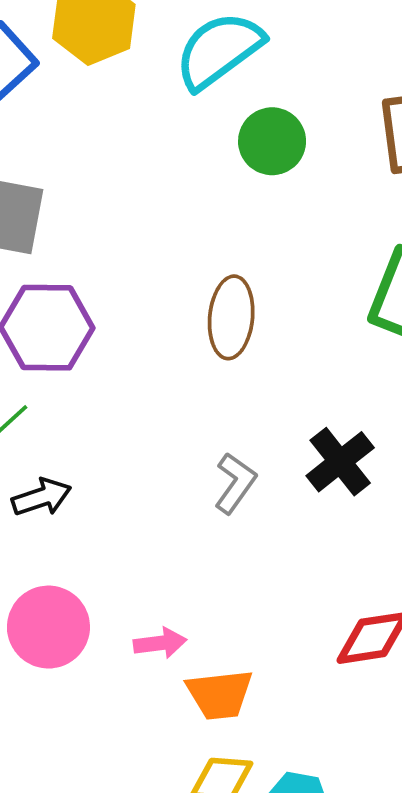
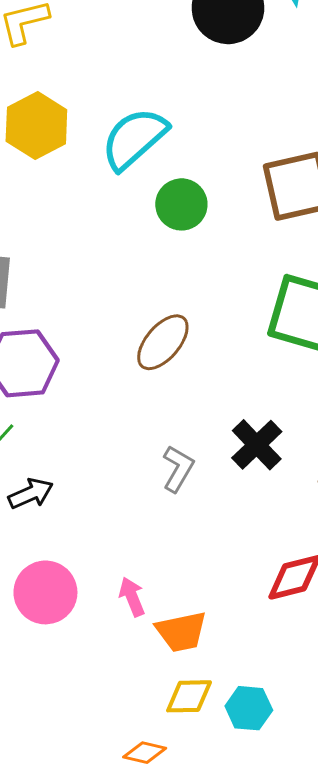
brown ellipse: (231, 317) -> (163, 342), turned 40
pink arrow: (160, 643) -> (132, 597), turned -99

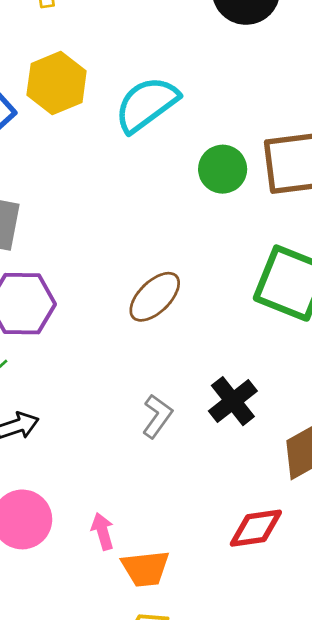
green circle: (181, 204) -> (223, 169), moved

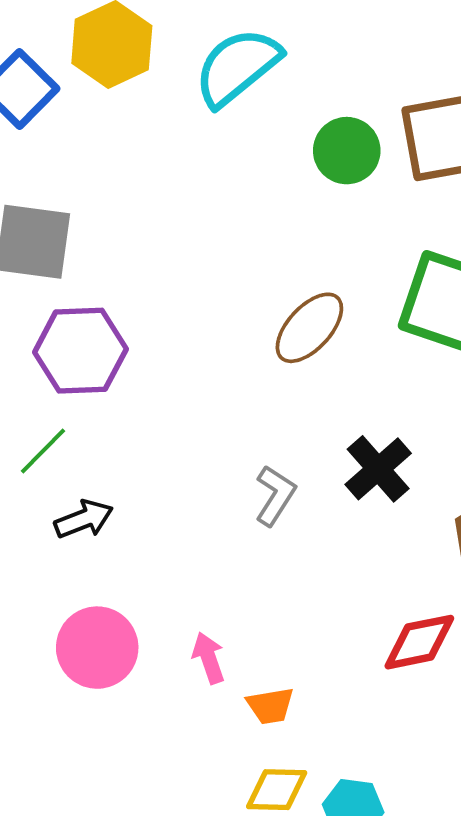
brown ellipse: (155, 297) -> (309, 328), moved
orange trapezoid: (145, 568) -> (270, 706), size x0.7

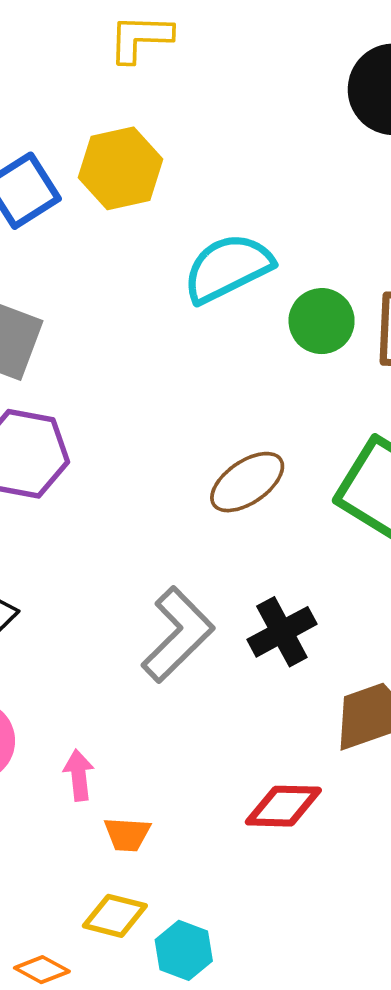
cyan semicircle: (237, 67) -> (228, 268), moved
gray L-shape: (275, 495) -> (178, 635), size x1.6

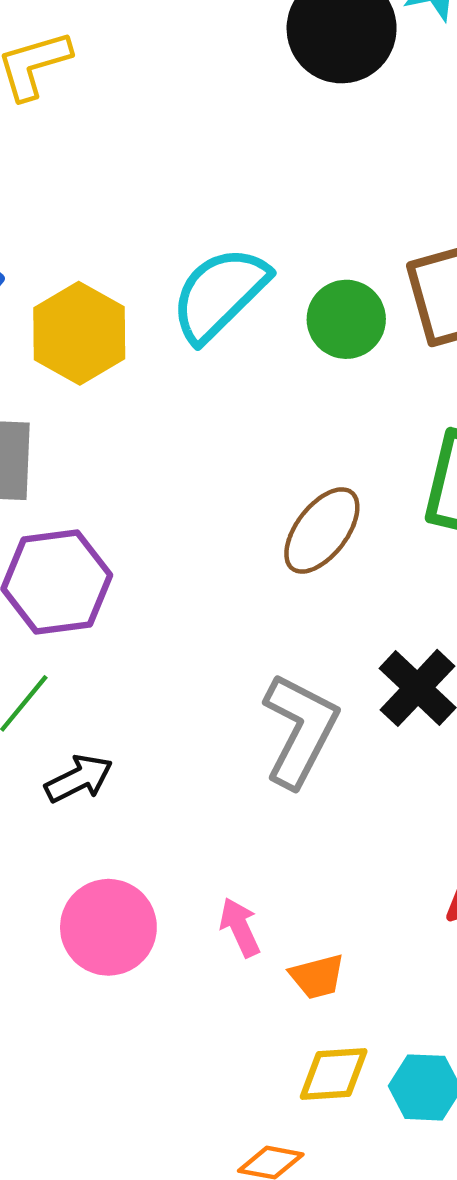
yellow hexagon: (120, 168) -> (79, 333), moved

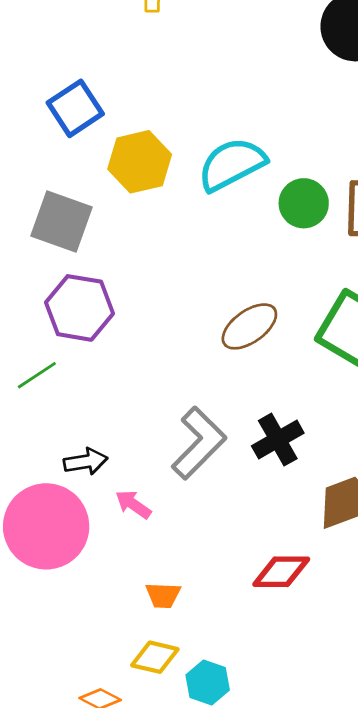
black arrow: (79, 779) -> (86, 462), moved
pink circle: (108, 927) -> (46, 526), size x1.4
pink arrow: (240, 927) -> (133, 504), moved, turned -48

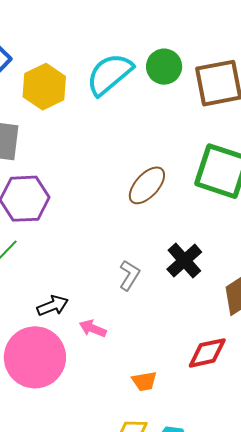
green circle: (304, 203) -> (164, 67), moved
gray L-shape: (199, 443) -> (129, 275), size x0.6
orange trapezoid: (163, 595) -> (144, 381), moved

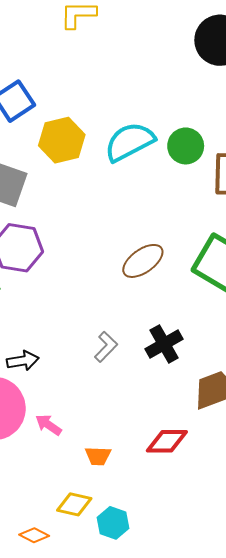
pink arrow: (93, 328) -> (48, 425), moved

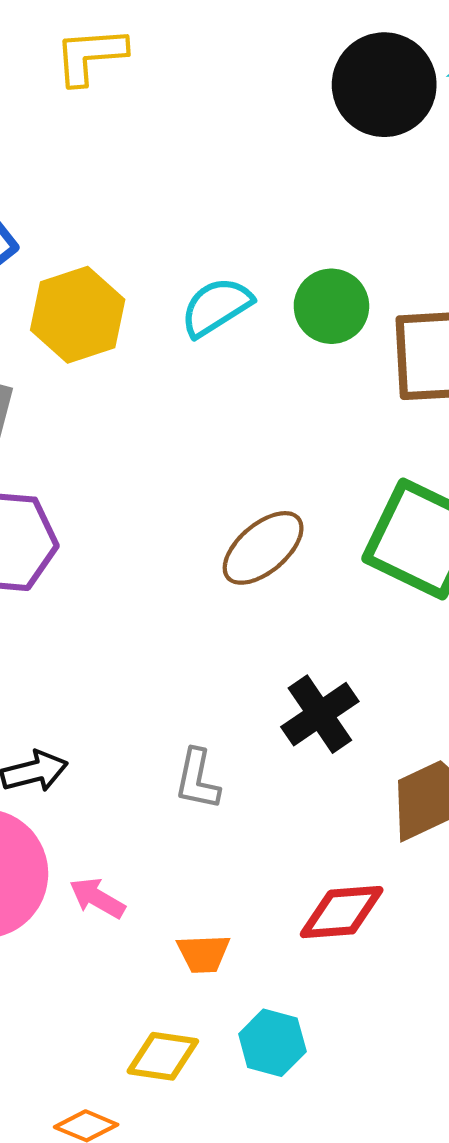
cyan semicircle: (130, 142) -> (216, 307), size x0.7
gray L-shape: (106, 347) -> (197, 779), moved, turned 152
cyan hexagon: (113, 523) -> (272, 1043), moved

